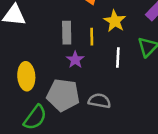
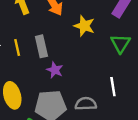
yellow line: (92, 37) -> (17, 48), moved
white line: (118, 58) -> (113, 87), moved

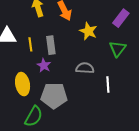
purple star: (55, 70) -> (44, 65), moved
gray semicircle: (86, 104) -> (85, 68), moved

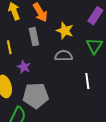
gray rectangle: (51, 45) -> (34, 37), moved
gray semicircle: (85, 68) -> (64, 56), moved

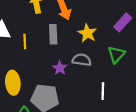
purple star: (24, 67) -> (60, 68), moved

